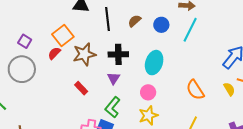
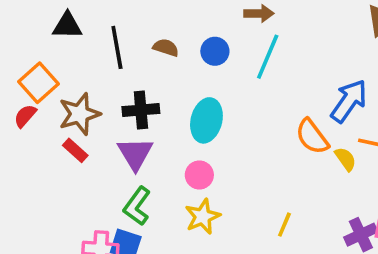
brown semicircle: (134, 21) -> (166, 48), turned 64
purple triangle: (114, 78) -> (135, 154), size x1.5
red rectangle: (81, 88) -> (75, 150), moved
orange semicircle: (195, 90) -> (312, 137), moved

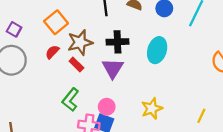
red semicircle: (25, 116) -> (52, 52), moved
pink circle: (199, 175) -> (107, 107), moved
green L-shape: (137, 206) -> (70, 100), moved

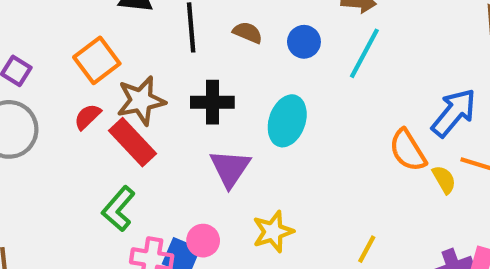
red rectangle: (76, 64) -> (132, 142), size x1.6
purple triangle: (113, 68) -> (230, 168), moved
pink circle: (107, 107) -> (203, 241), moved

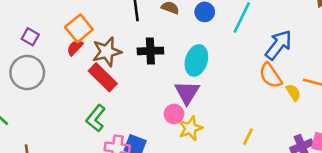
blue arrow: (454, 113) -> (279, 45), moved
red semicircle: (88, 117) -> (75, 47), moved
purple triangle: (230, 168) -> (187, 92), moved
pink circle: (203, 241) -> (174, 114), moved

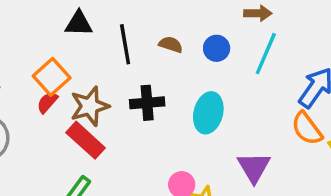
purple triangle: (187, 92) -> (254, 167), moved

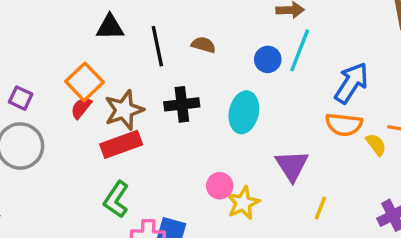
blue circle: (217, 48) -> (268, 59), moved
orange semicircle: (307, 129) -> (344, 124), turned -45
red rectangle: (86, 140) -> (121, 144), turned -60

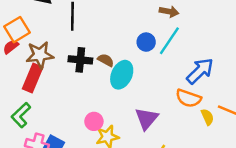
brown semicircle: (203, 45) -> (106, 60), moved
red rectangle: (121, 144) -> (33, 78), turned -60

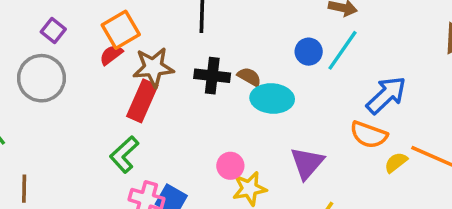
cyan ellipse: (122, 75) -> (272, 98), turned 68
yellow semicircle: (207, 117) -> (396, 162), turned -105

